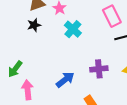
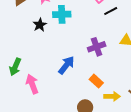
black star: (34, 25) -> (40, 25), moved
cyan cross: (73, 29) -> (62, 14), turned -30

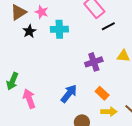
black star: (40, 25) -> (29, 31), moved
blue arrow: (66, 65) -> (69, 94), moved
orange rectangle: (96, 81) -> (102, 93), moved

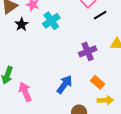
cyan cross: (59, 29) -> (51, 21), turned -30

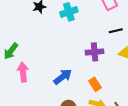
black line: (100, 15) -> (116, 31), moved

